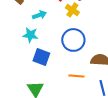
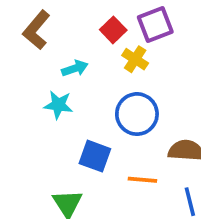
blue square: (41, 57) -> (95, 156), moved

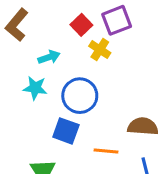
blue circle: (137, 114) -> (80, 96), moved

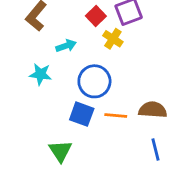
cyan star: (35, 88) -> (40, 74), moved
orange line: (106, 151) -> (116, 115), moved

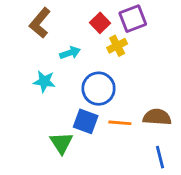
yellow cross: (113, 39) -> (117, 46), turned 30
green triangle: (60, 151) -> (61, 143), moved

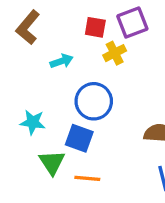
red square: (100, 23) -> (95, 27), turned -36
cyan star: (44, 81) -> (33, 122), moved
orange line: (120, 123) -> (87, 178), moved

